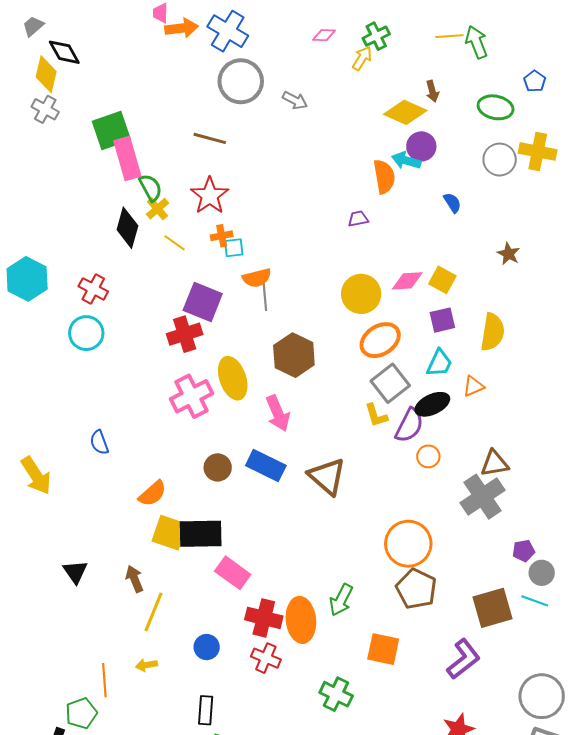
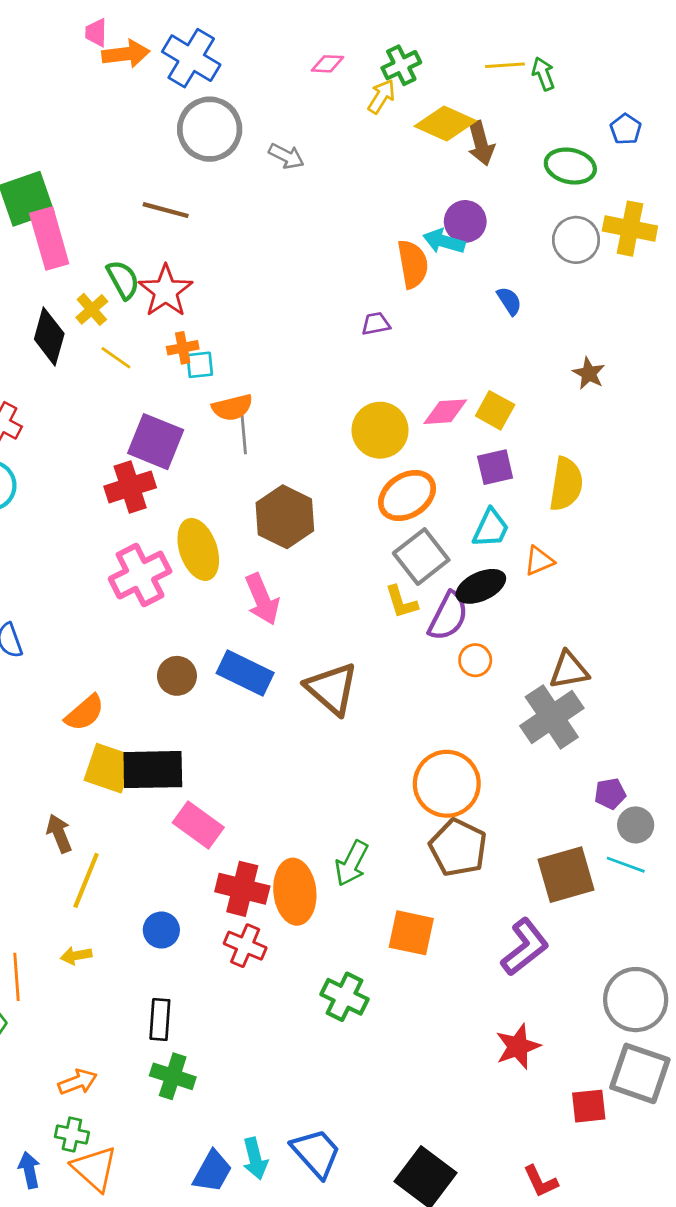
green arrow: (476, 42) -> (543, 74), size x0.7
brown arrow: (432, 91) -> (481, 143), size x1.4
yellow diamond: (405, 112) -> (445, 123), moved
green semicircle: (150, 188) -> (123, 280), moved

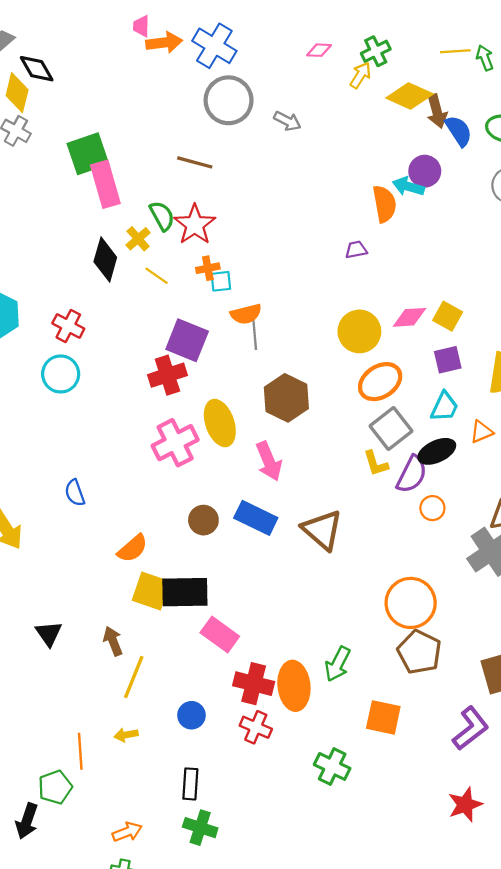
blue semicircle: (509, 301) -> (459, 131), moved, size x1.4

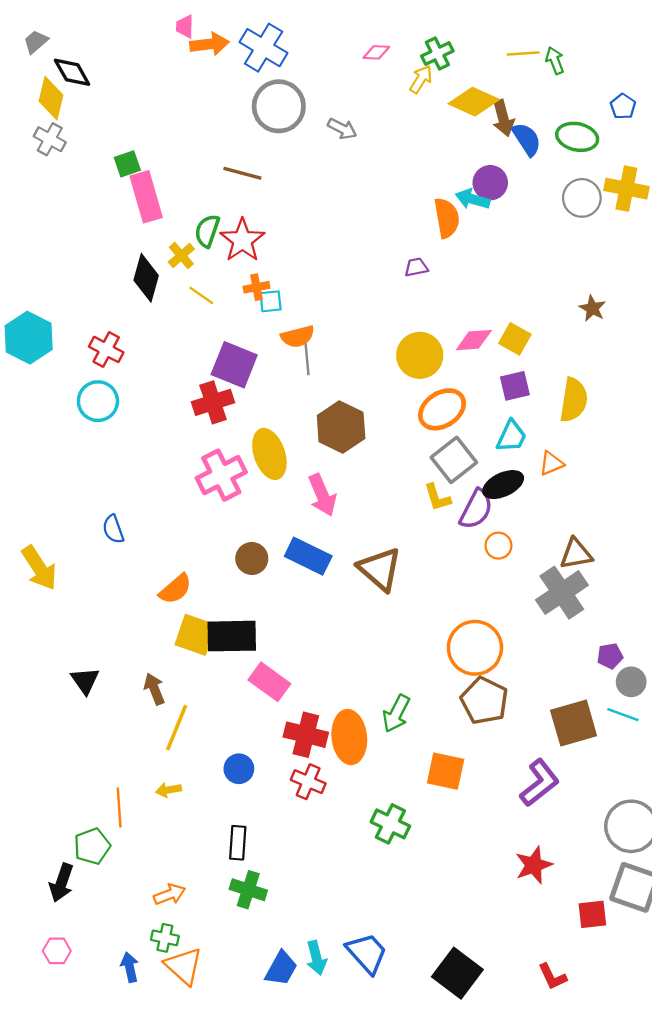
green square: (88, 154) -> (127, 164), size x0.6
green semicircle: (162, 216) -> (207, 231), turned -132

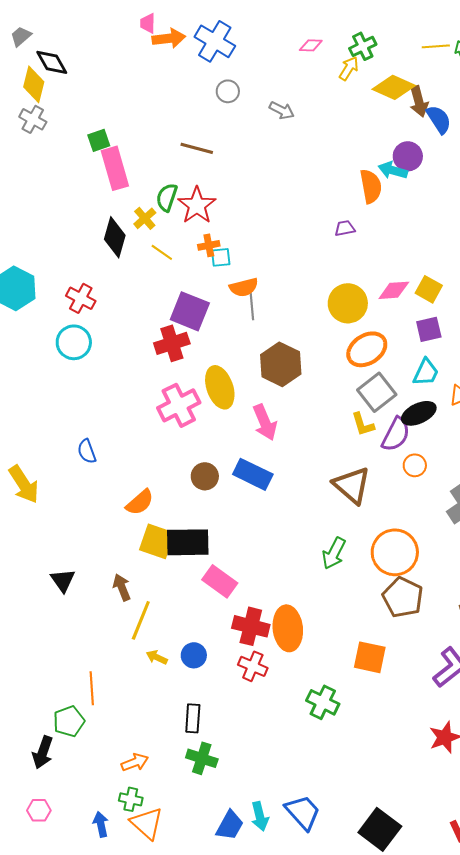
gray circle: (279, 106) -> (228, 91), size x0.5
brown triangle: (380, 569) -> (352, 485), moved
green arrow: (396, 714) -> (334, 553), moved
yellow arrow: (168, 790) -> (157, 657), moved, turned 35

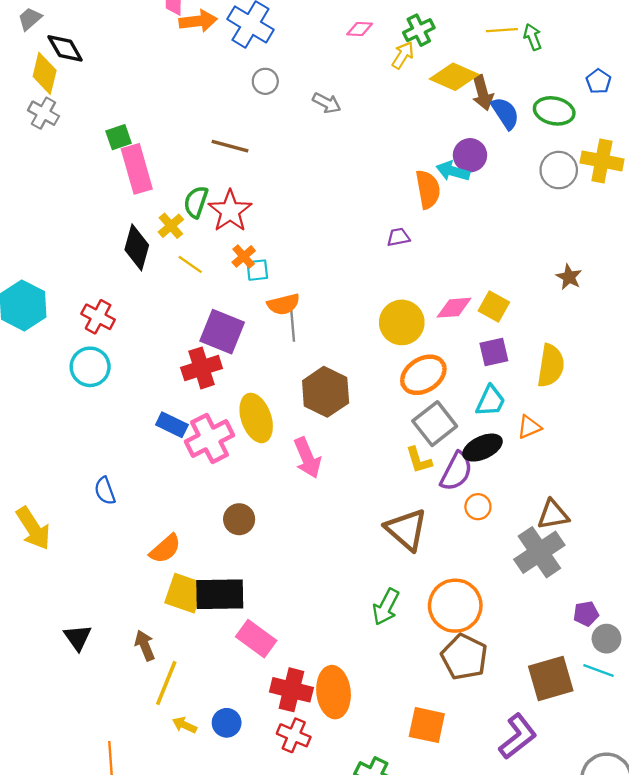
orange cross: (209, 245) -> (244, 256), turned -30
blue rectangle: (253, 474) -> (172, 425), moved, size x0.7

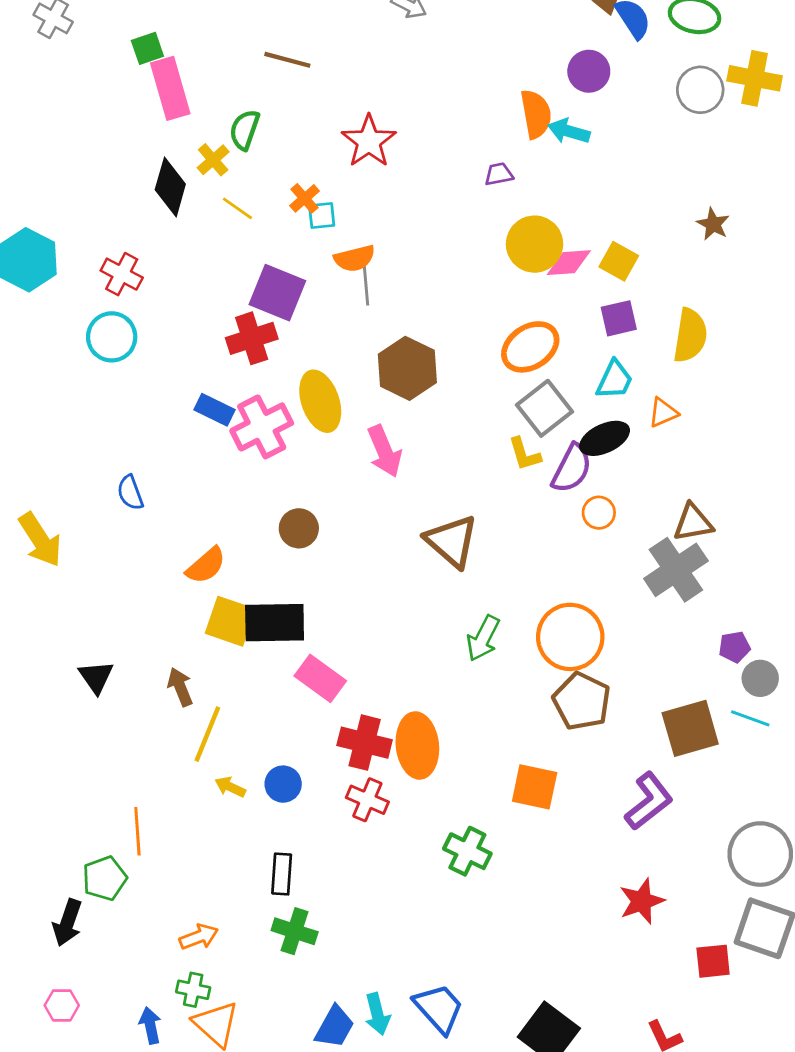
cyan arrow: (453, 171) -> (569, 131), moved
red star: (230, 211) -> (369, 141), moved
yellow circle: (402, 322) -> (535, 244), moved
brown triangle: (406, 529) -> (452, 541), moved

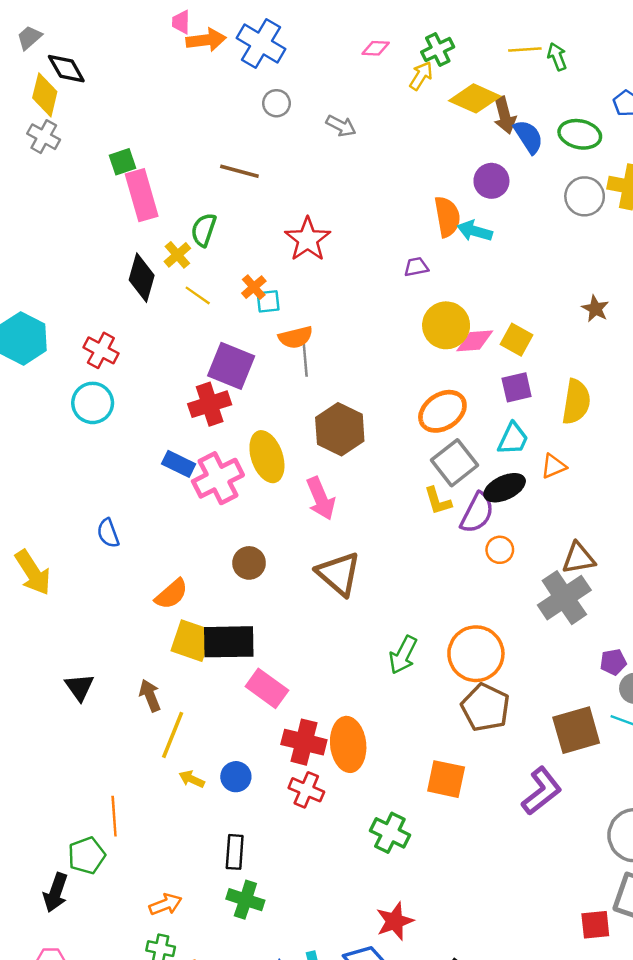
brown triangle: (452, 541) -> (339, 574), moved
red star: (642, 901) -> (395, 921), moved

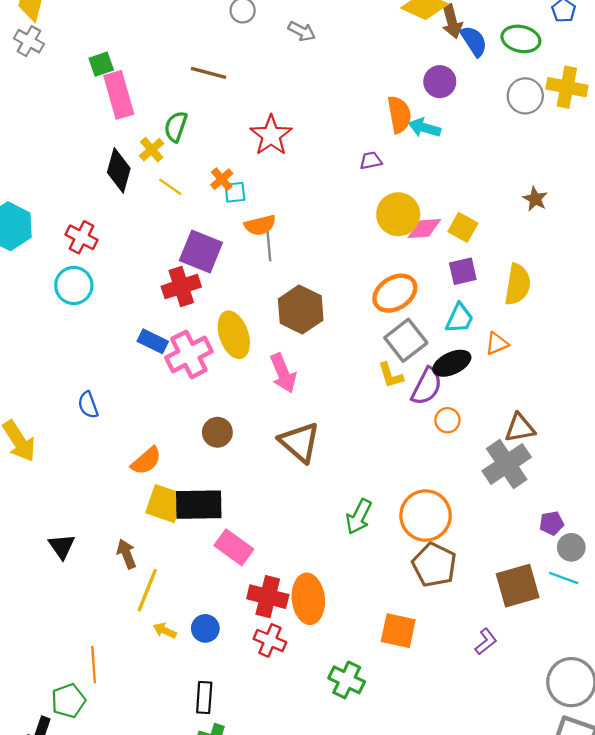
purple L-shape: (542, 791) -> (486, 642), size x0.6

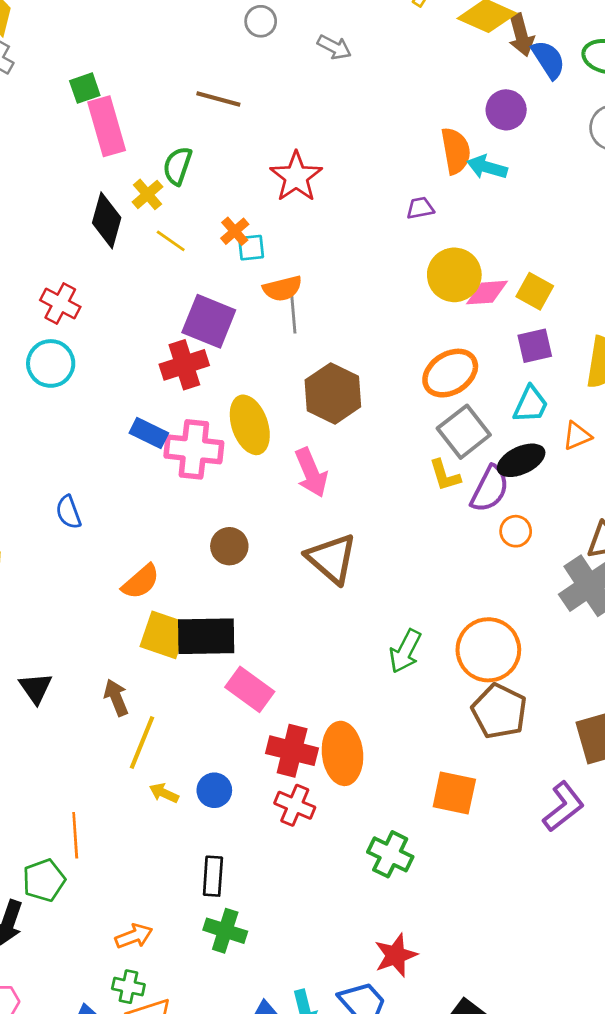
pink cross: (189, 354) -> (194, 449), turned 33
purple L-shape: (486, 642) -> (563, 807), size x1.5

